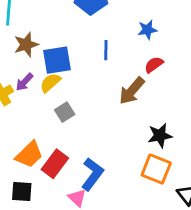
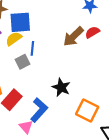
blue line: (106, 50) -> (32, 48), moved
brown arrow: (132, 91) -> (73, 36), moved
black star: (160, 135) -> (61, 87), moved, turned 30

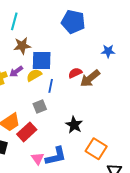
red semicircle: (92, 32) -> (75, 73), moved
gray square: (22, 62) -> (40, 106), moved
blue L-shape: (39, 110) -> (56, 156), moved, turned 30

